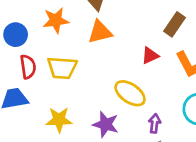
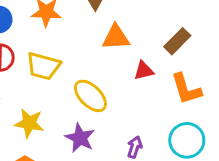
orange triangle: (100, 32) -> (116, 37), moved
yellow ellipse: (130, 93) -> (90, 96), moved

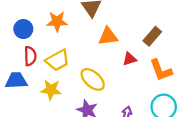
yellow trapezoid: (43, 66) -> (58, 60), turned -40
yellow star: (29, 123) -> (51, 90), moved

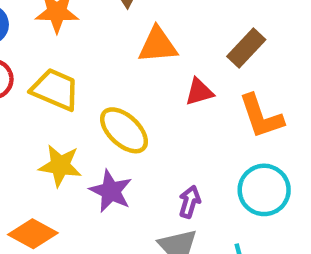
yellow trapezoid: (58, 60) -> (55, 90), turned -130
yellow star: (51, 90) -> (60, 166), moved

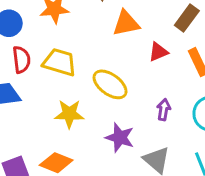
purple star: (111, 191) -> (120, 138), moved
purple arrow: (190, 202) -> (164, 110), moved

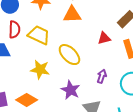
orange triangle: (126, 23) -> (72, 15), moved

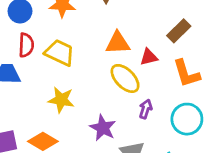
orange triangle: (72, 15) -> (118, 43), moved
yellow ellipse: (69, 55) -> (125, 78), moved

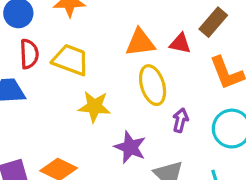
red triangle: (149, 57) -> (180, 43), moved, turned 30
yellow ellipse: (125, 78) -> (153, 85), turned 32
yellow star: (61, 100) -> (94, 107), moved

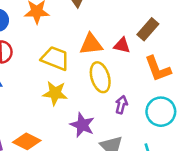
yellow trapezoid: (71, 60) -> (55, 58), moved

